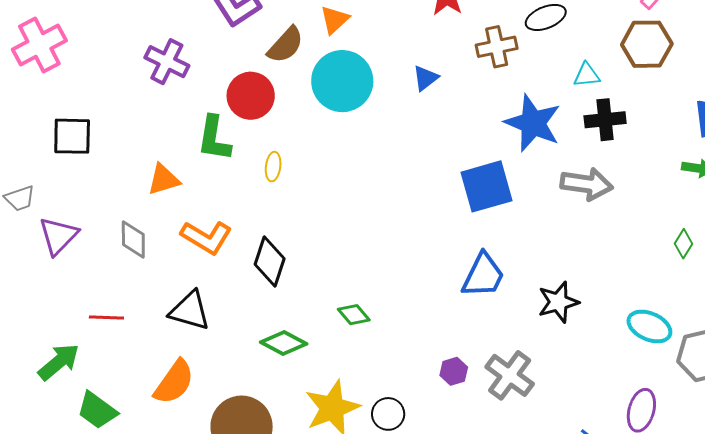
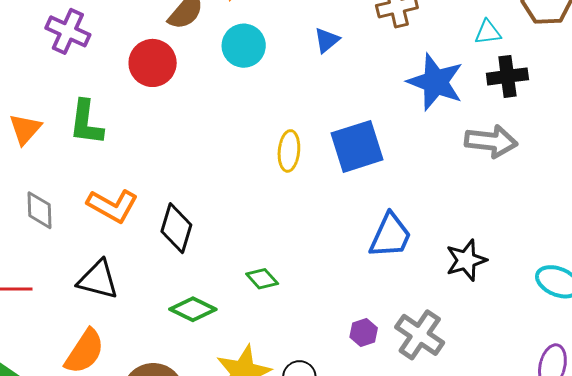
cyan circle: (342, 81) -> (244, 46), size x0.7
green L-shape: (214, 138) -> (86, 123), moved
yellow ellipse: (273, 167) -> (289, 151), moved, size x1.4
orange triangle: (164, 180) -> (25, 129), moved, turned -30
blue square: (487, 186) -> (357, 146), moved

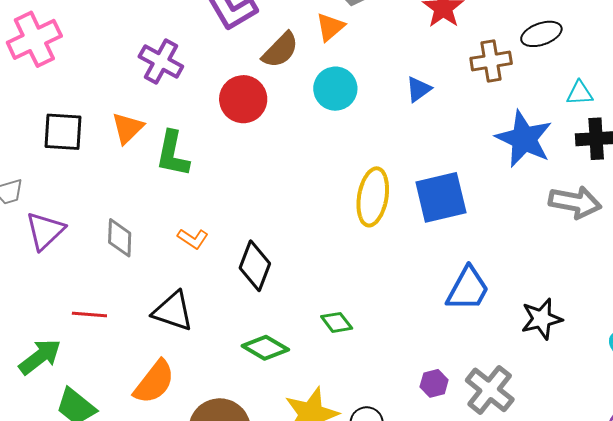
orange triangle: (25, 129) -> (128, 128), moved
yellow ellipse: (289, 151) -> (373, 197), size x1.4
orange L-shape: (113, 206) -> (193, 239), size x0.6

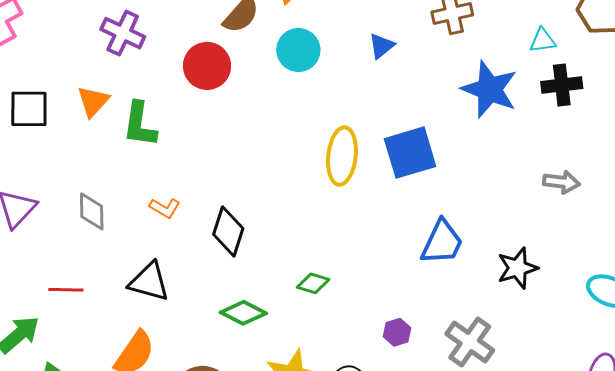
gray arrow: (575, 202) -> (561, 182), moved, size x0.7
green diamond: (337, 322) -> (313, 283), turned -32
purple hexagon: (434, 383) -> (397, 332), moved

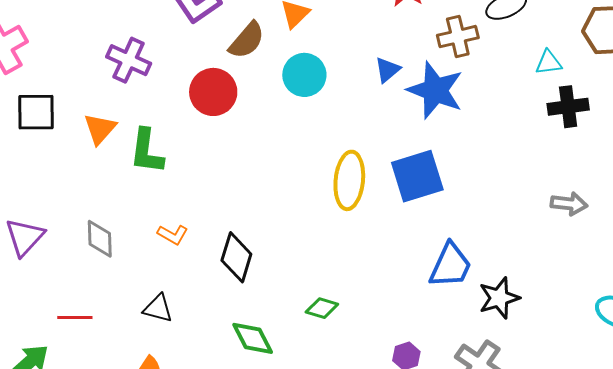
blue star: (490, 89) -> (435, 90), moved
black square: (29, 109) -> (36, 112), moved
black star: (517, 268) -> (499, 298), moved
black triangle: (149, 282) -> (158, 308), size x0.7
green diamond: (243, 313) -> (253, 338), turned 36

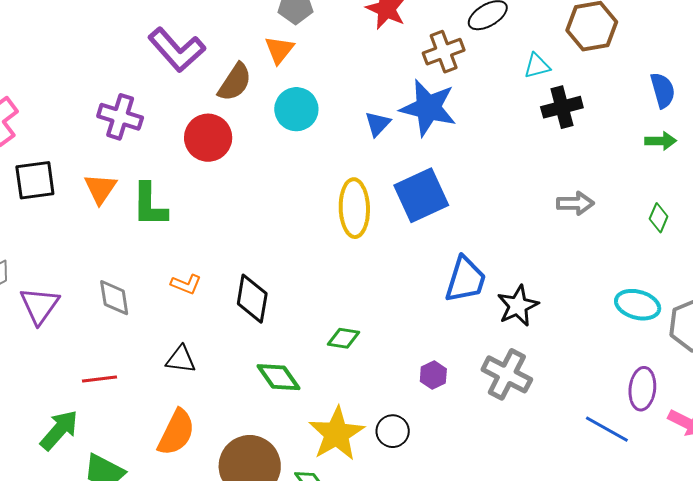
blue triangle: (387, 70) -> (378, 124), moved

